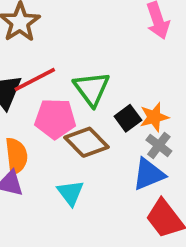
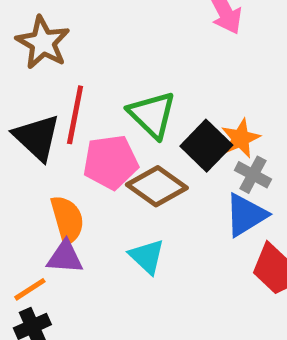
red line: (35, 80) -> (75, 115), turned -42
black square: (128, 118) -> (206, 146), size x1.4

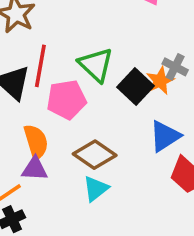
gray cross: (253, 175) -> (175, 67), moved
brown diamond: (157, 186) -> (95, 155), moved
cyan triangle: (147, 256) -> (96, 189), moved, turned 40

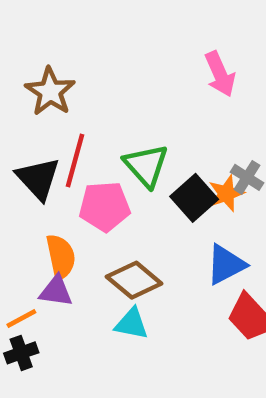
cyan triangle: (96, 189) -> (131, 324), turned 44

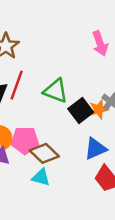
green triangle: (146, 165) -> (56, 91), turned -32
pink pentagon: (105, 207) -> (25, 140), moved

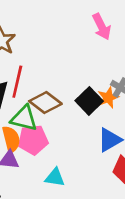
green triangle: (56, 91) -> (24, 118), moved
brown diamond: (44, 153) -> (45, 103), moved

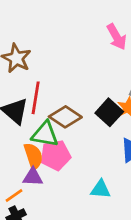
cyan triangle: (55, 177) -> (100, 189), moved

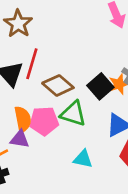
green triangle: (45, 134) -> (73, 114), moved

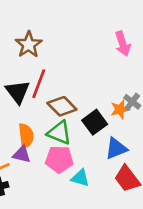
black square: (100, 86) -> (95, 122), moved
green triangle: (73, 114) -> (59, 133), moved
pink pentagon: (44, 121) -> (59, 159), moved

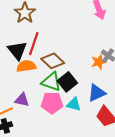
black square: (95, 122) -> (67, 82), moved
orange semicircle: (26, 136) -> (26, 66), moved, turned -90
cyan triangle: (80, 178) -> (74, 104), moved

